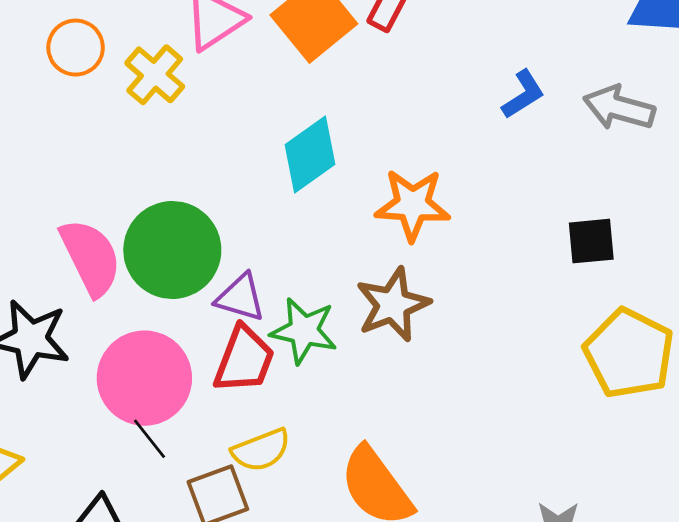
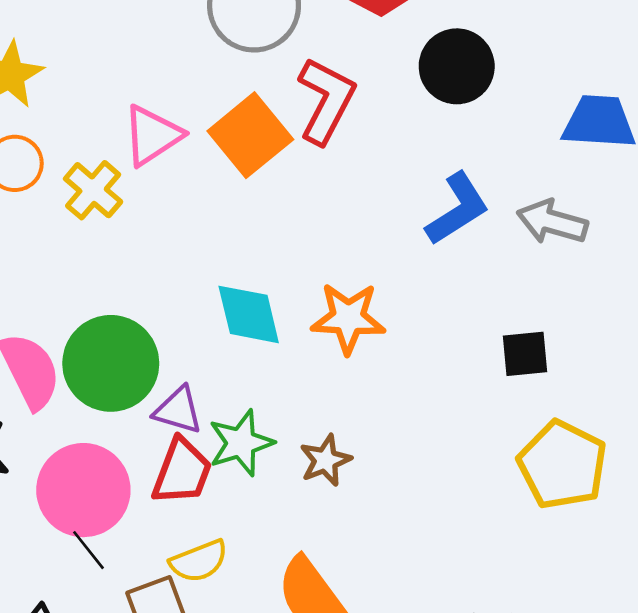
blue L-shape: (523, 94) -> (457, 209), size x1.5
cyan diamond: (310, 155) -> (249, 314), moved, turned -68
brown star: (393, 305) -> (325, 460), moved, size x0.7
green star: (304, 331) -> (241, 443), turned -30

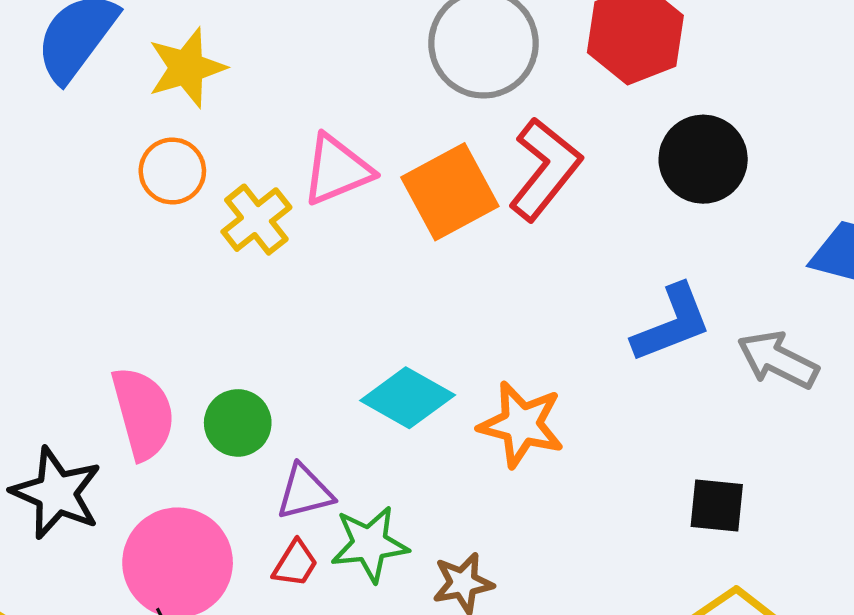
cyan diamond: (249, 314) -> (408, 398), turned -58
green circle: (111, 363) -> (238, 423), size x0.6
purple triangle: (178, 410) -> (305, 492), turned -42
red trapezoid: (182, 472) -> (295, 564), size x0.6

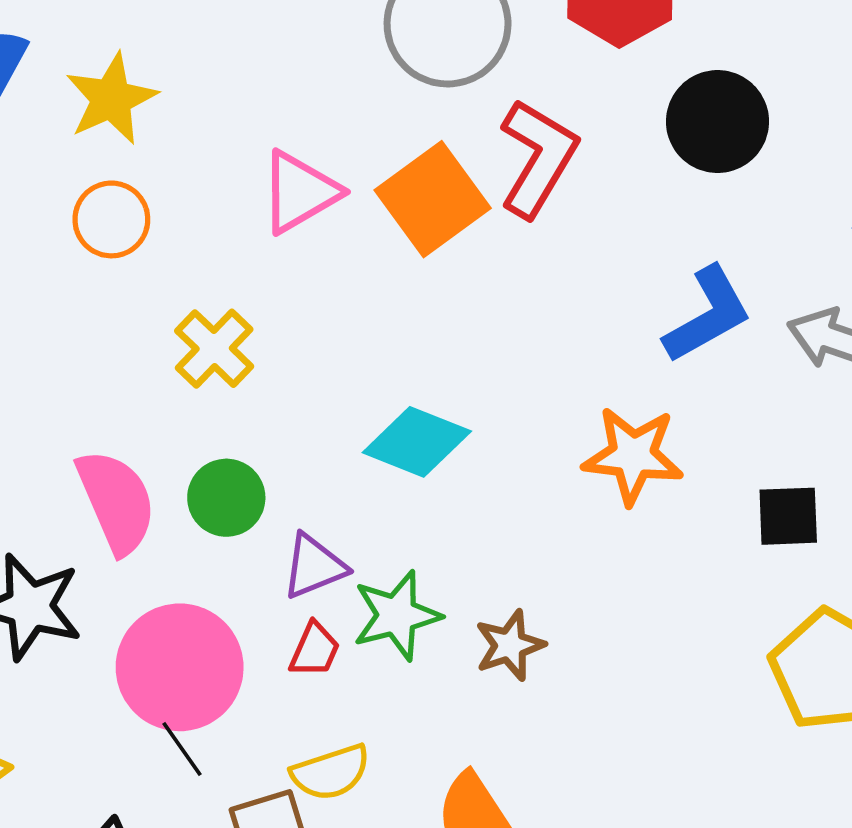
yellow cross: (256, 220) -> (214, 349), moved
orange star: (521, 424) -> (633, 456), moved

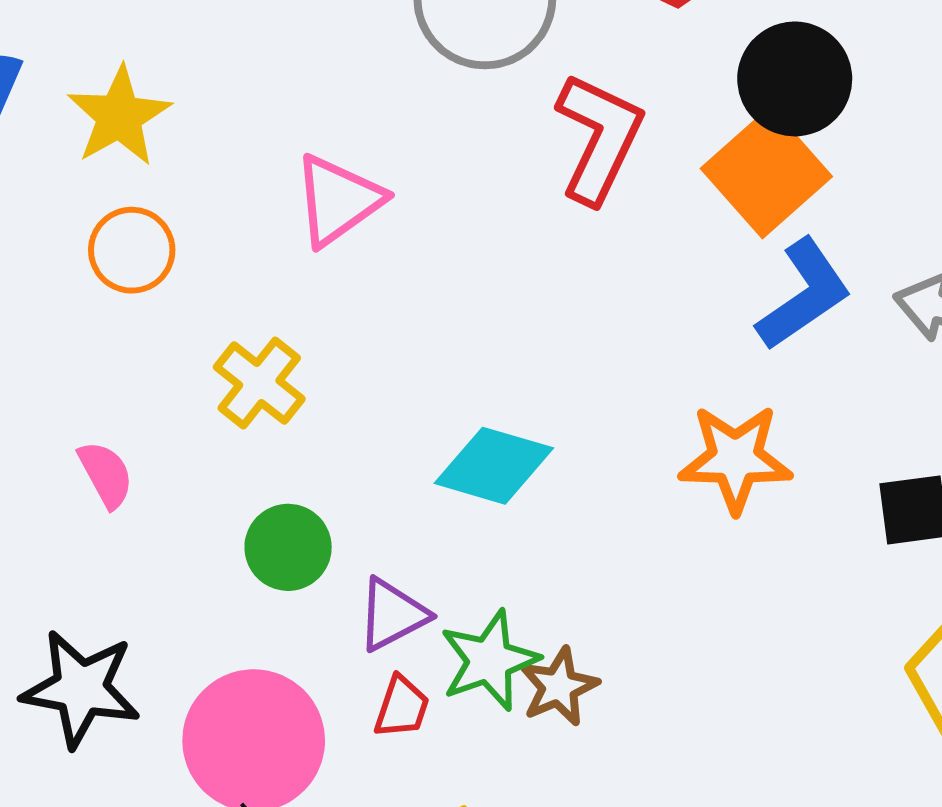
orange square: (433, 199) -> (766, 172), moved
pink semicircle: (116, 502) -> (106, 474), moved, size x0.6
brown star: (510, 645) -> (559, 687), moved

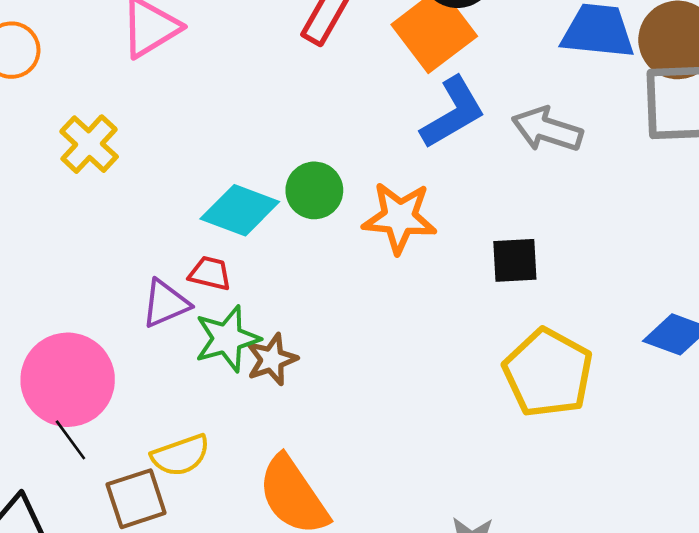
green circle: (288, 547) -> (314, 190), moved
red trapezoid: (402, 707) -> (210, 273), moved, turned -99

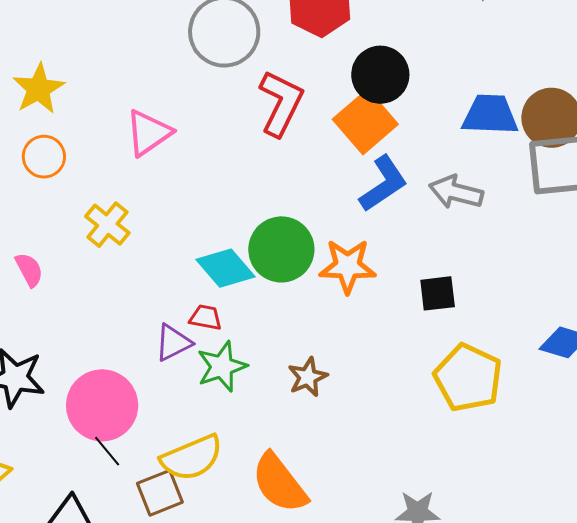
green circle: (314, 190) -> (281, 249), size x1.5
cyan diamond: (240, 210) -> (225, 268), turned 32
brown star: (272, 359) -> (308, 377), moved
yellow semicircle: (180, 455) -> (192, 458), size x1.4

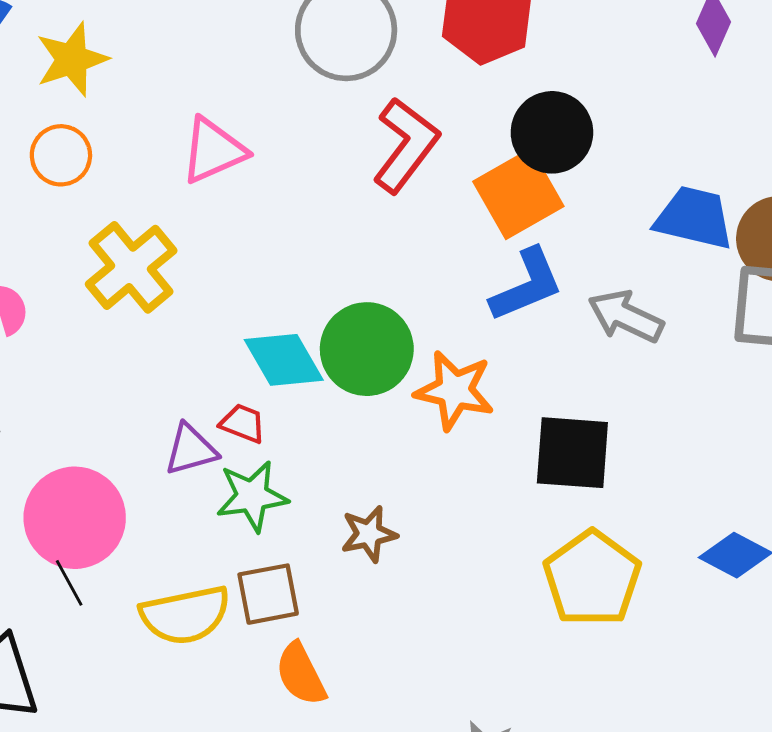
yellow cross: (107, 225) -> (131, 267), size x1.4
black square: (438, 293) -> (572, 453), size x1.5
orange semicircle: (279, 483) -> (301, 674), size x0.7
brown square: (160, 493) -> (268, 594), moved

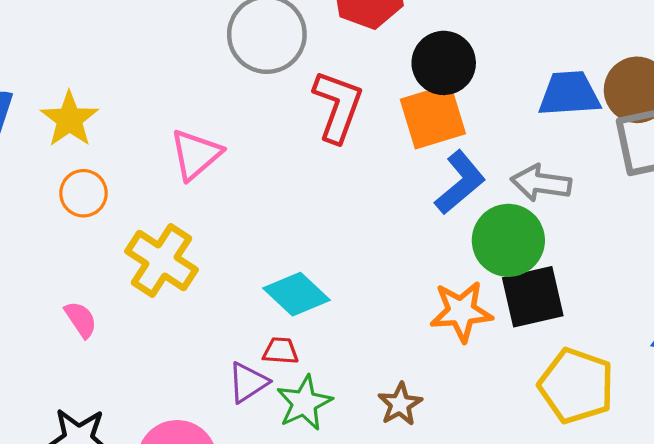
orange square: (518, 194) -> (433, 117), turned 30
green circle: (367, 349) -> (508, 240), moved
orange star: (455, 390) -> (461, 311), moved

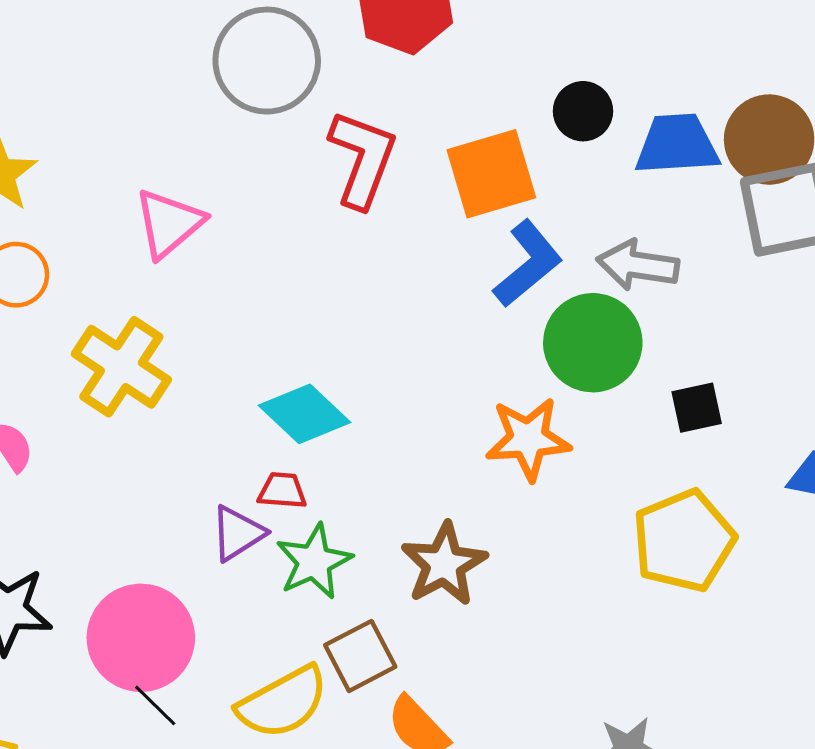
black circle: (444, 63) -> (583, 111), moved, size x0.7
black square: (533, 297) -> (697, 408), moved, size x0.6
yellow pentagon: (576, 386) -> (684, 541), turned 30
brown star: (400, 404) -> (444, 564), size x1.4

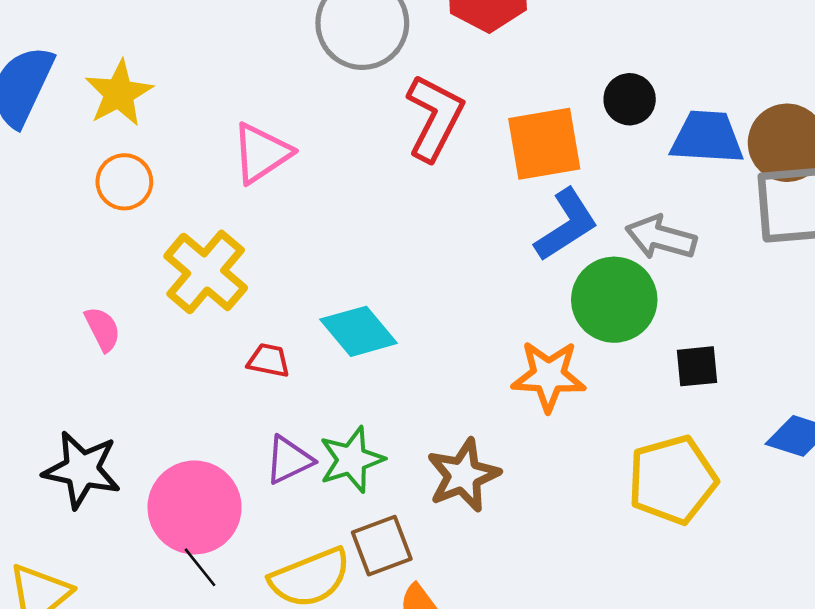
red trapezoid: (282, 491) -> (269, 360), moved
purple triangle: (238, 533) -> (289, 460), moved

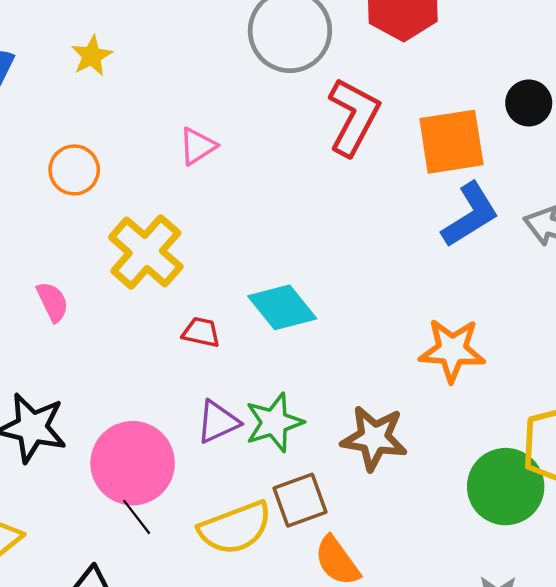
yellow star: (119, 93) -> (92, 56), moved, size x0.7
pink triangle: (261, 153) -> (198, 146), size x0.7
green circle: (614, 300) -> (506, 487), moved
brown star: (463, 475) -> (374, 438), turned 30

